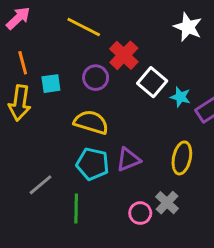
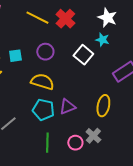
red cross: (124, 55) -> (65, 19), moved
cyan star: (180, 97) -> (102, 40), moved
green line: (76, 209) -> (47, 143), moved

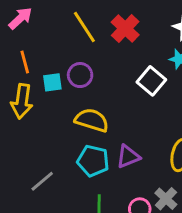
yellow line: (37, 18) -> (84, 27), turned 30
purple circle: (45, 52) -> (80, 75), moved

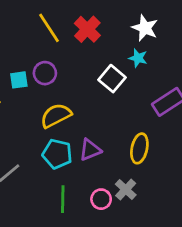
yellow semicircle: (92, 120) -> (56, 116), turned -44

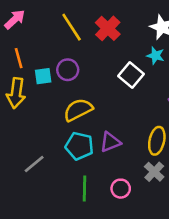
gray cross: (126, 190) -> (154, 172), moved

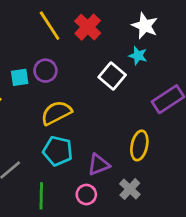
purple triangle: (110, 142) -> (99, 165), moved
gray cross: (154, 172) -> (130, 189), moved
green line: (84, 189) -> (41, 196), moved
pink circle: (121, 189) -> (86, 194), moved

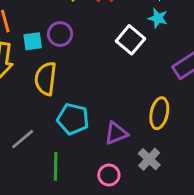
yellow semicircle: (56, 113) -> (46, 79), moved, turned -56
pink circle: (86, 194) -> (109, 175), moved

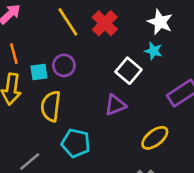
yellow ellipse: (159, 113) -> (155, 138), turned 40
purple triangle: (116, 133) -> (115, 105), moved

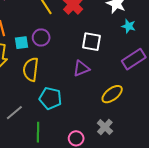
cyan star: (153, 51) -> (129, 26), moved
white square: (128, 71) -> (92, 42), turned -30

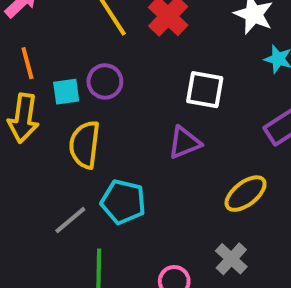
gray line: (14, 113) -> (70, 220), moved

